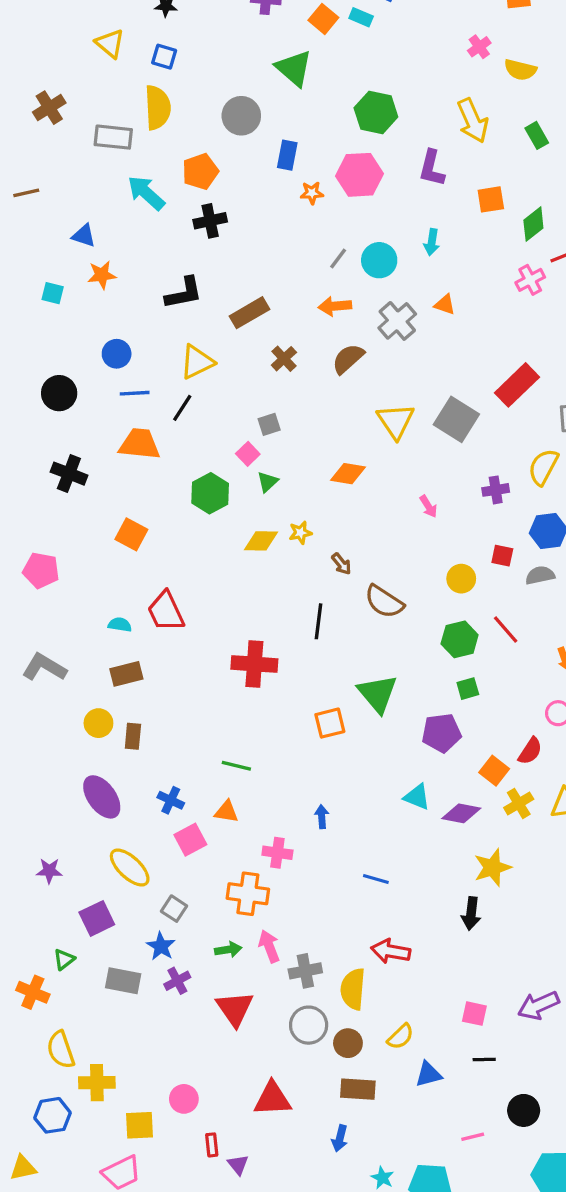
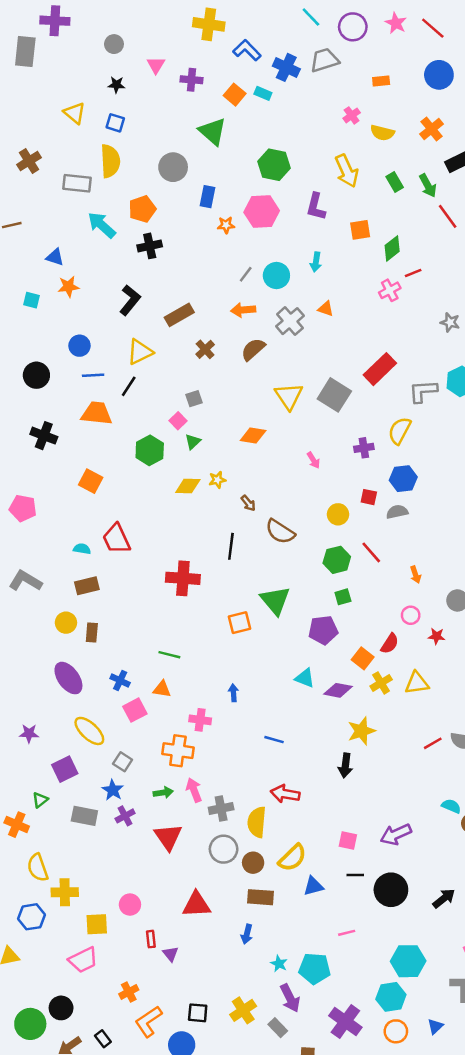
black L-shape: (184, 293) -> (130, 300), turned -40
yellow semicircle: (401, 1037) -> (292, 858), size x1.4
black circle: (524, 1110) -> (391, 890), moved, size x1.4

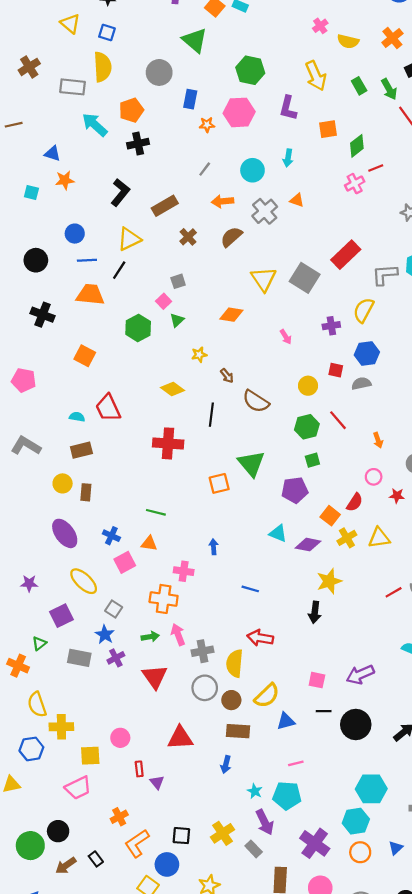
gray line: (246, 274) -> (205, 169), moved
yellow diamond: (188, 486) -> (172, 389), moved, turned 35
pink line: (347, 933) -> (296, 763), moved

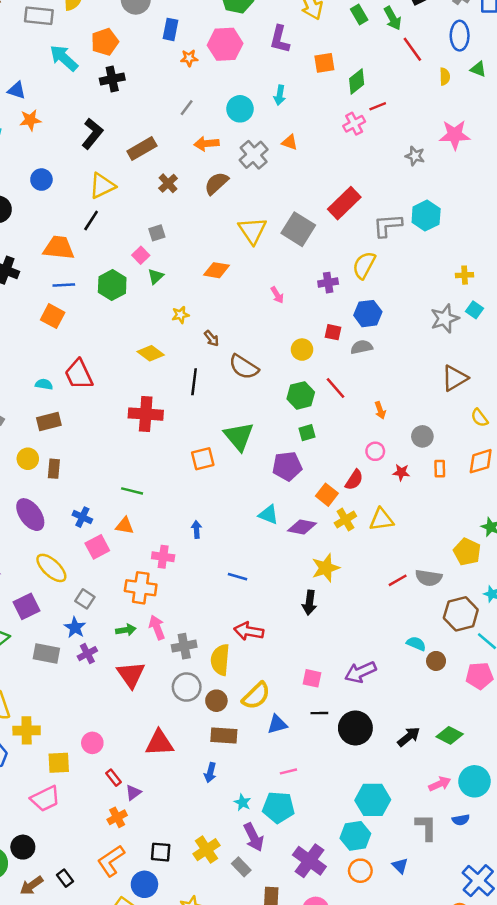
blue line: (87, 260) -> (64, 285), moved
red rectangle: (139, 769) -> (113, 778), turned -32
purple triangle: (157, 782) -> (133, 793), turned 32
orange cross: (119, 817) -> (117, 817), moved
blue triangle: (396, 848) -> (400, 866), turned -32

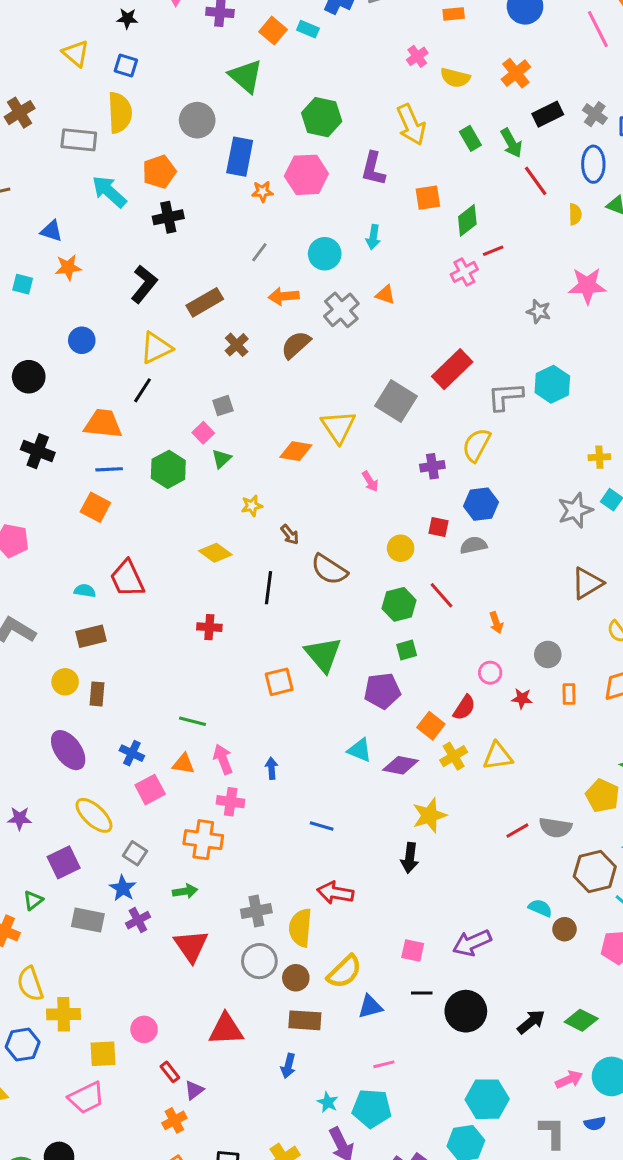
blue rectangle: (171, 29) -> (240, 157), size x1.4
yellow triangle: (252, 230) -> (338, 427), moved
red cross: (146, 414) -> (209, 627), size x0.6
pink arrow: (157, 627) -> (223, 759), moved

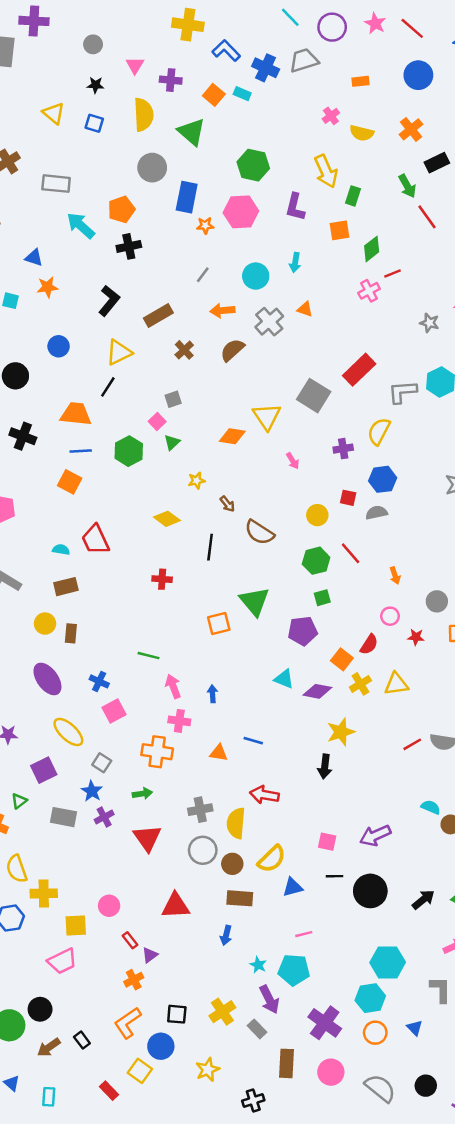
yellow semicircle: (120, 113) -> (144, 115), moved
green rectangle: (470, 138) -> (353, 196), moved, turned 48
orange triangle: (183, 764) -> (219, 753), moved

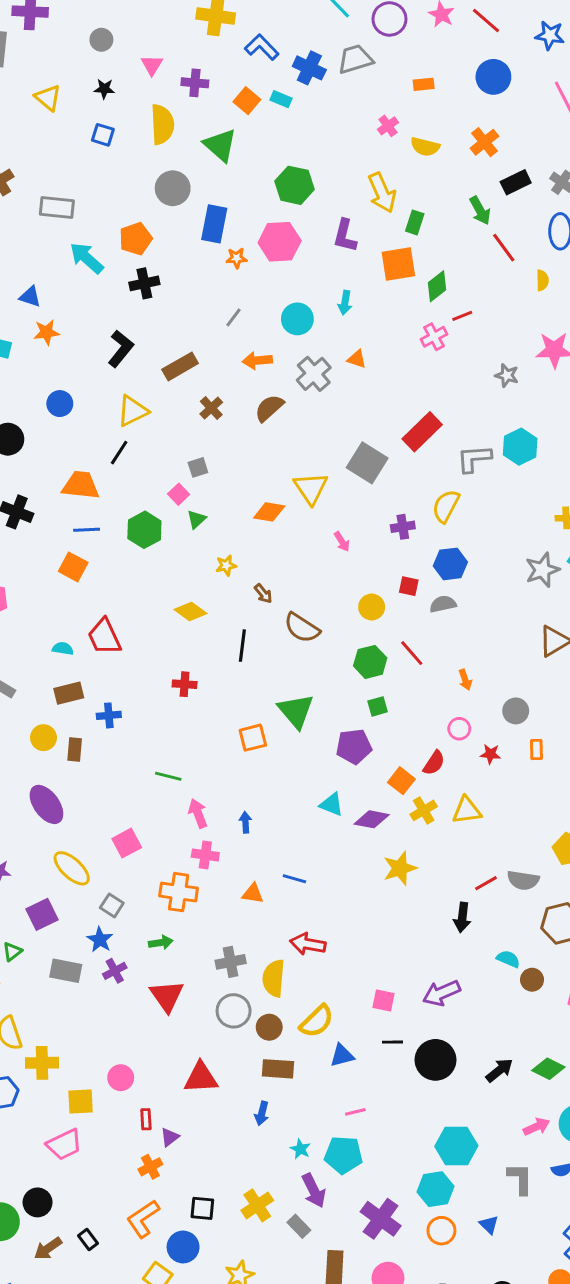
yellow triangle: (54, 113) -> (48, 98), moved
orange square: (340, 230) -> (398, 264), size x1.4
blue cross: (99, 681) -> (109, 715), moved, turned -30
black arrow: (325, 766) -> (462, 917), moved
red rectangle: (130, 940) -> (146, 1119), turned 35

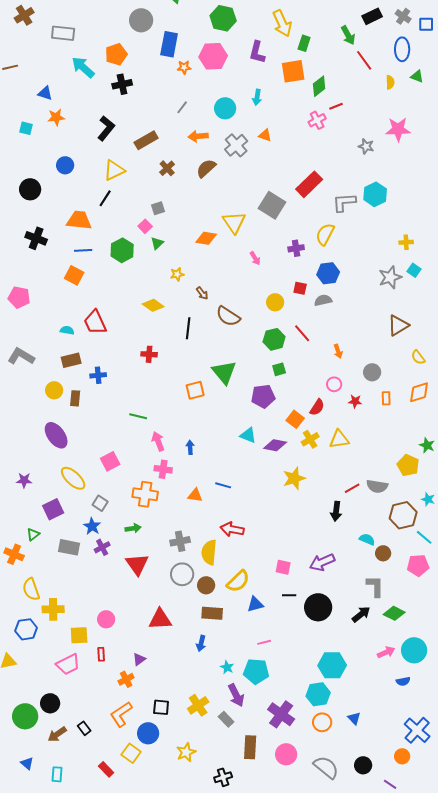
red rectangle: (146, 1119) -> (101, 654), moved
gray L-shape: (520, 1179) -> (375, 586), moved

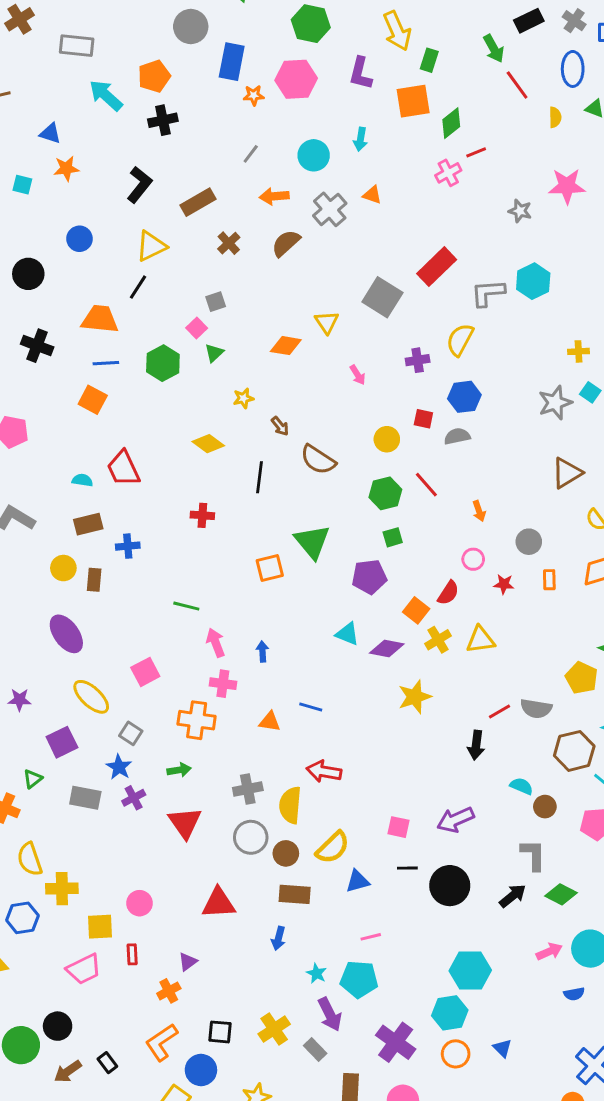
yellow triangle: (234, 222) -> (327, 322), size x0.7

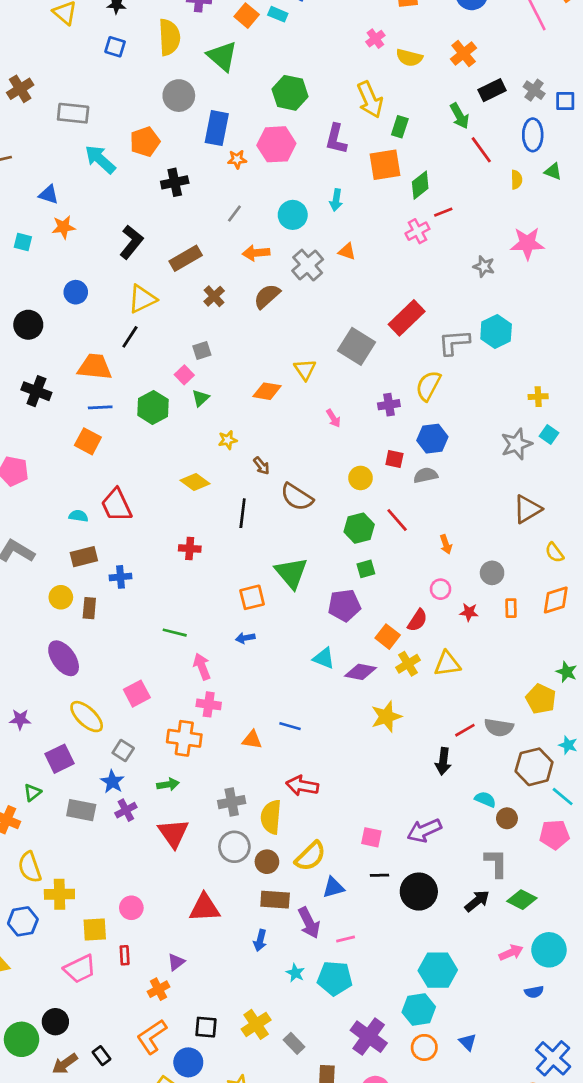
black cross: (163, 120) -> (175, 182), moved
blue arrow: (262, 651) -> (245, 638), moved, turned -96
purple arrow: (330, 1014) -> (309, 923), moved

